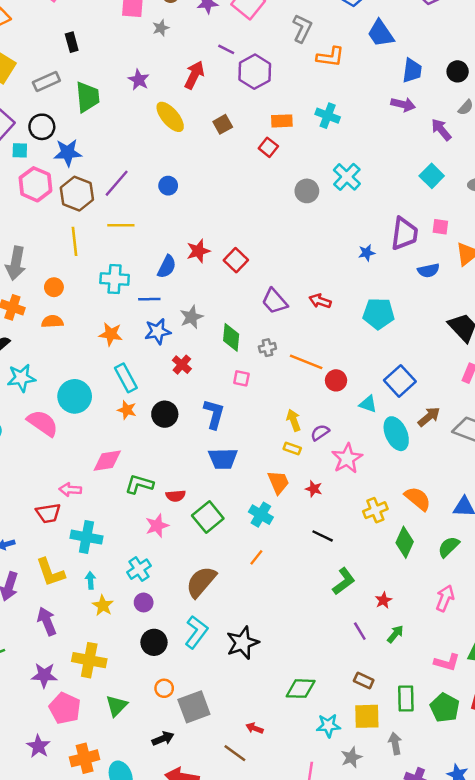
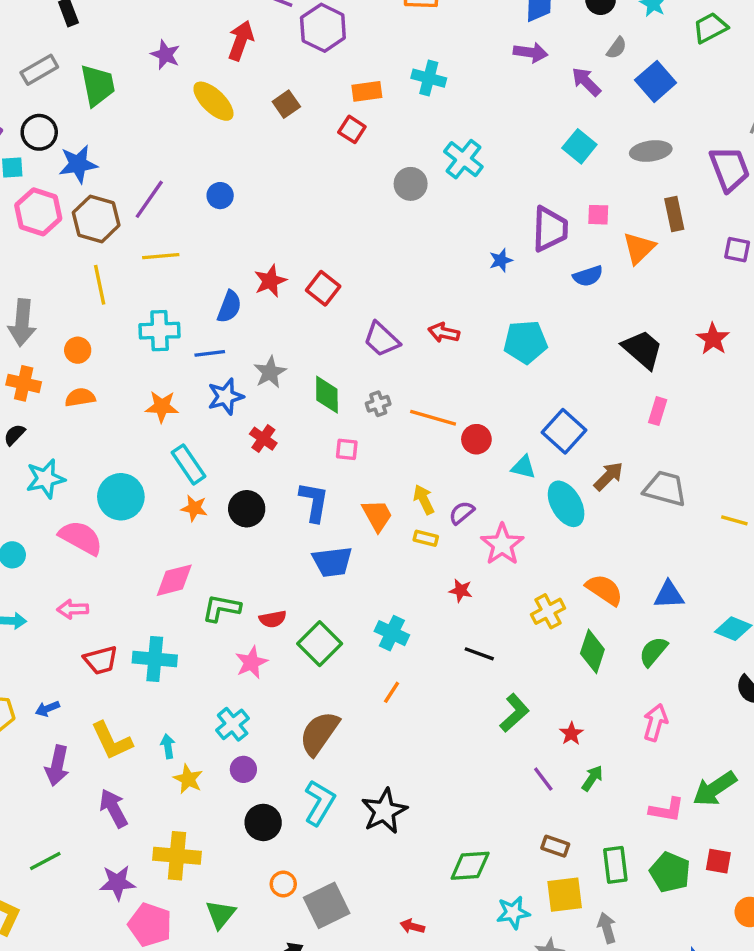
orange trapezoid: (278, 482) -> (377, 515), moved
pink arrow: (70, 490) -> (73, 609), moved
cyan cross: (86, 537) -> (155, 659), moved

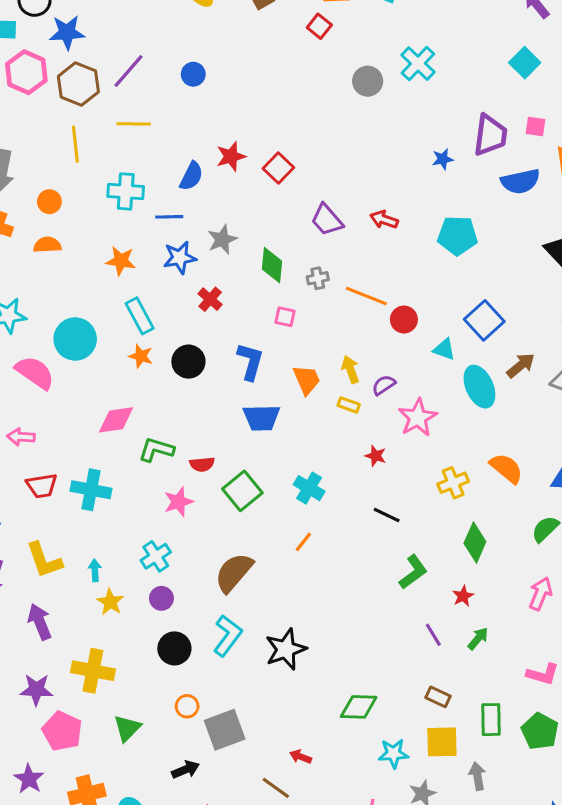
blue semicircle: (588, 276) -> (520, 181), size x1.4
green diamond: (592, 651) -> (475, 543), moved

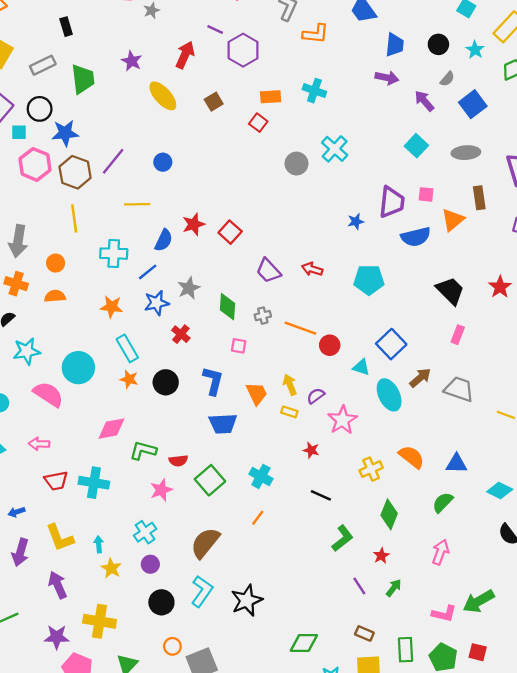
yellow line: (134, 124) -> (137, 204), moved
blue line: (169, 217) -> (148, 272), turned -36

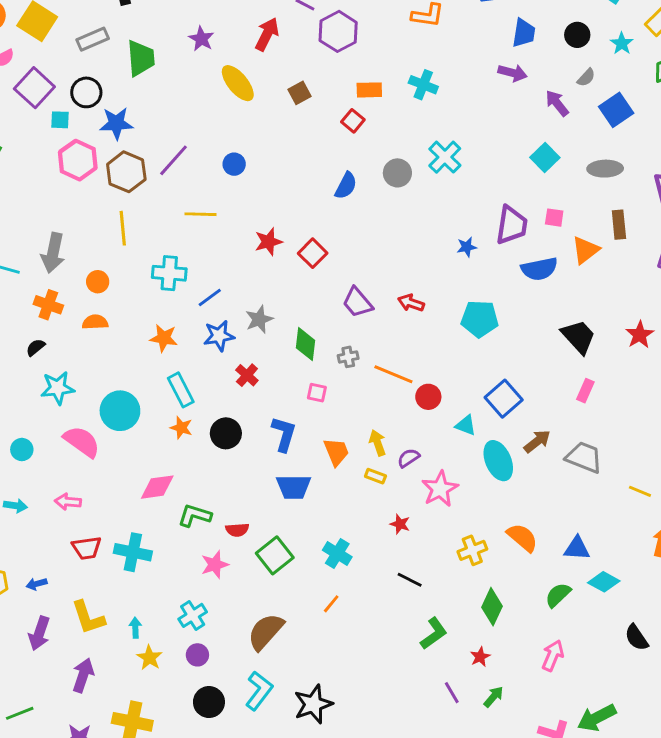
blue semicircle: (164, 240) -> (346, 186), moved
cyan diamond: (500, 490) -> (604, 582), moved
purple arrow: (58, 585) -> (83, 675), turned 40

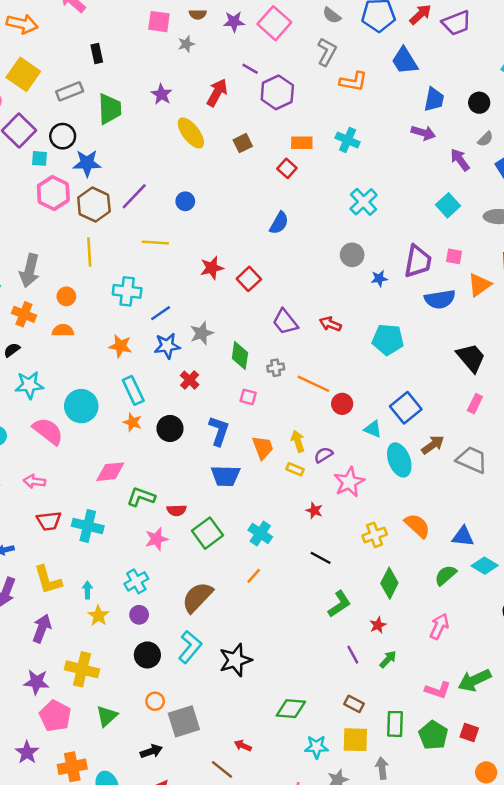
gray circle: (397, 173) -> (352, 255), moved

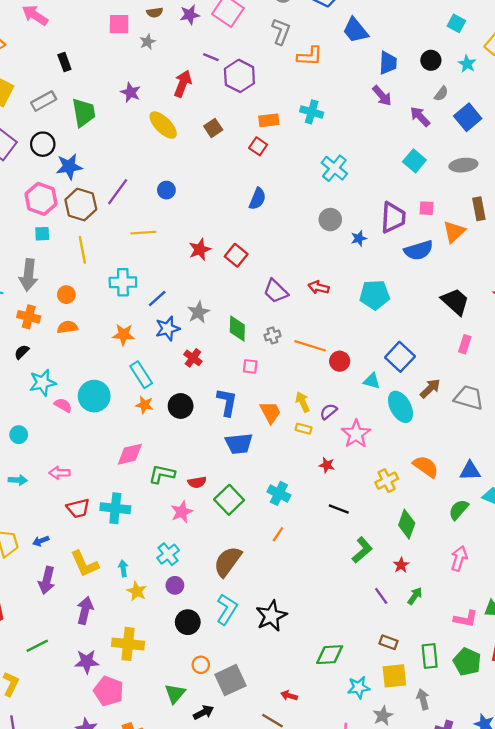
purple arrow: (423, 133) -> (382, 96), turned 40
cyan square: (40, 158) -> (42, 234), moved
pink semicircle: (48, 431) -> (63, 405), moved, size x0.6
green triangle: (107, 716) -> (175, 694), moved

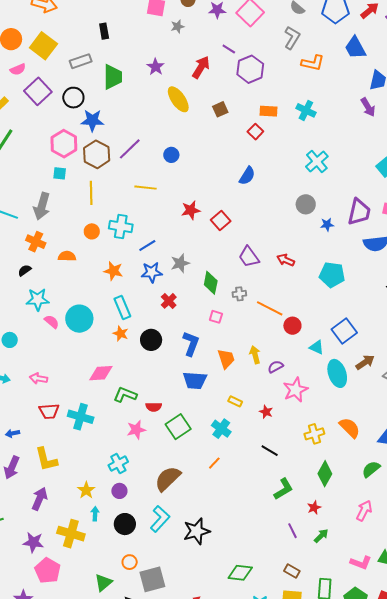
orange circle: (66, 295) -> (92, 231), moved
yellow rectangle: (303, 429) -> (235, 401), moved
cyan arrow: (123, 568) -> (95, 514), moved

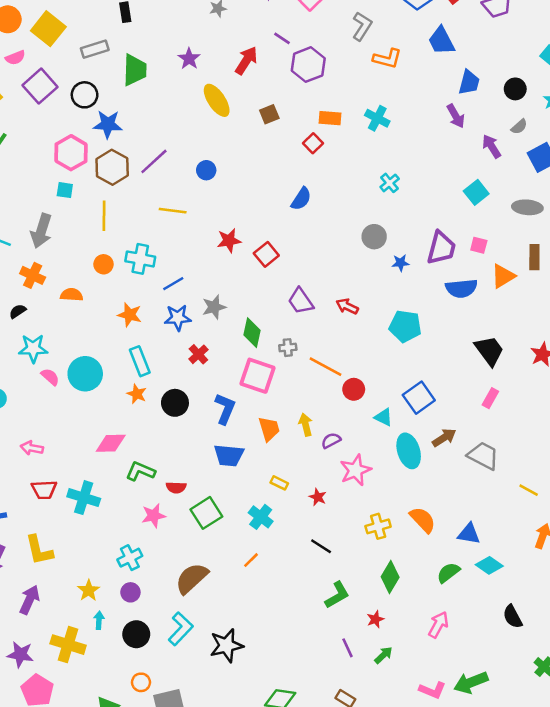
cyan cross: (317, 161) -> (390, 183), size x0.7
pink square: (216, 317) -> (258, 376), size x2.0

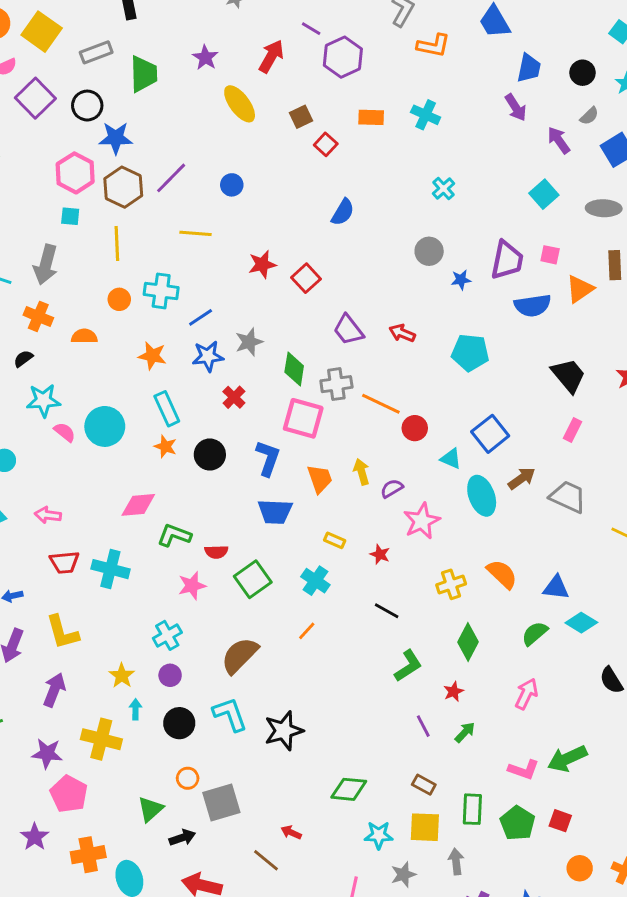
red square: (313, 143) -> (326, 144), moved
gray cross: (288, 348) -> (336, 384), size x1.5
cyan L-shape: (181, 629) -> (230, 714), turned -60

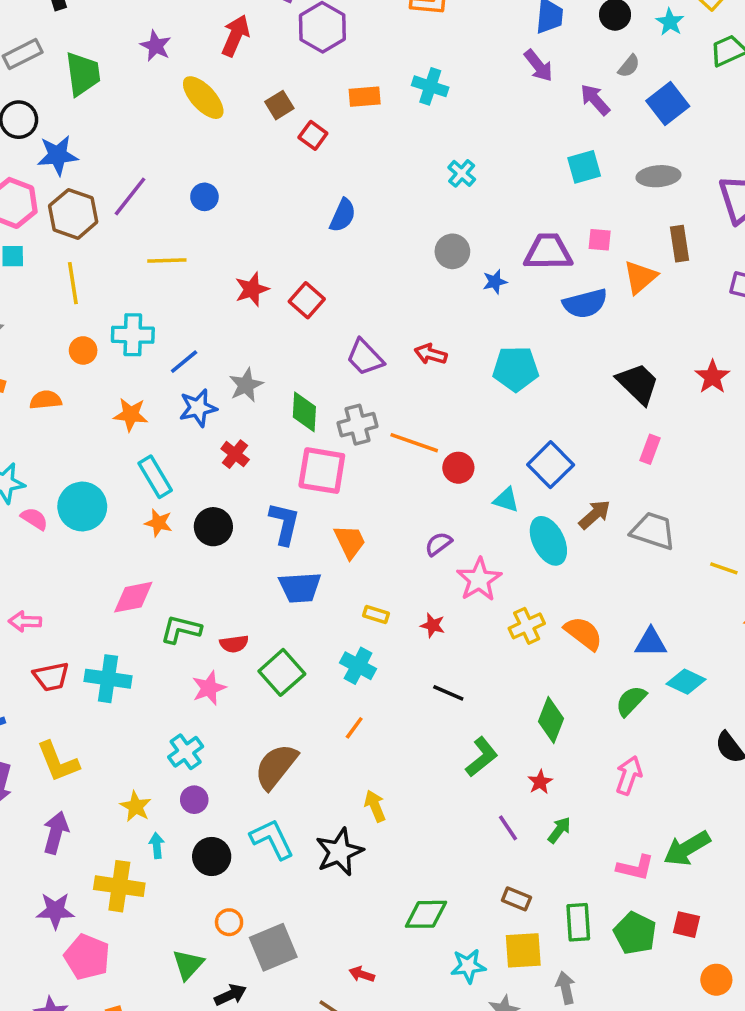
cyan square: (544, 194) -> (584, 167), turned 32
purple trapezoid: (507, 260) -> (548, 252), turned -96
yellow arrow: (361, 472) -> (375, 806), moved
yellow cross: (451, 584) -> (527, 626), moved

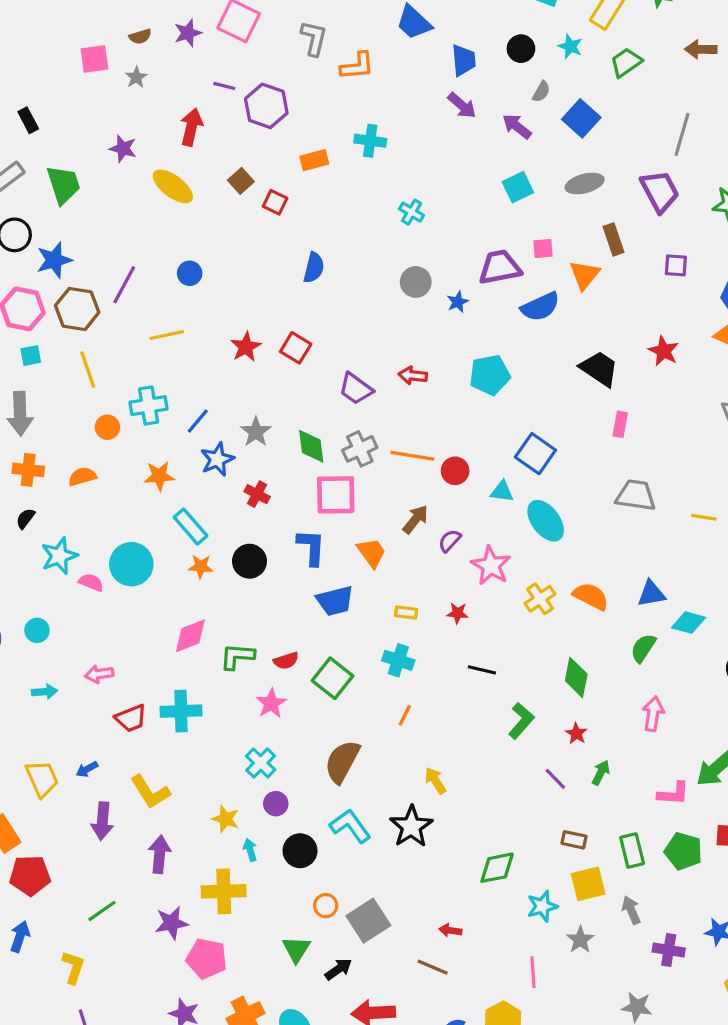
brown arrow: (595, 515) -> (415, 519), moved

